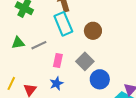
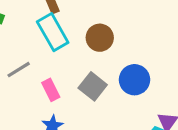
pink rectangle: (58, 61) -> (51, 90), turned -32
blue circle: (100, 79) -> (134, 80), moved

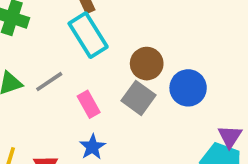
brown circle: (100, 38) -> (147, 64), moved

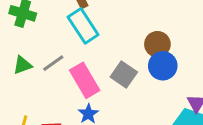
brown circle: (147, 64) -> (157, 44), moved
pink rectangle: (89, 104) -> (85, 80), size x1.6

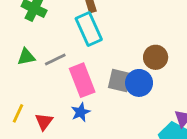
blue circle: (163, 66) -> (139, 83), moved
gray square: (124, 74) -> (120, 81), turned -30

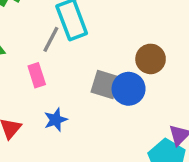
gray line: (55, 59) -> (51, 39), moved, turned -40
pink rectangle: (82, 80) -> (37, 75), moved, size x0.6

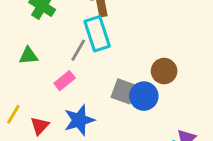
pink rectangle: (37, 75) -> (65, 81), turned 66
blue star: (56, 120) -> (79, 120), size x1.5

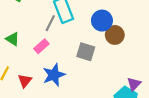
green triangle: (28, 56) -> (13, 39), moved, turned 40
blue circle: (144, 96) -> (102, 21), moved

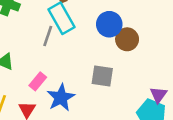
pink rectangle: (41, 46) -> (38, 81), moved
gray square: (86, 52) -> (102, 76), moved

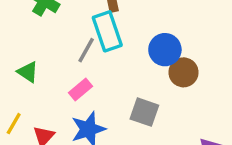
pink rectangle: (38, 81) -> (81, 90), moved

